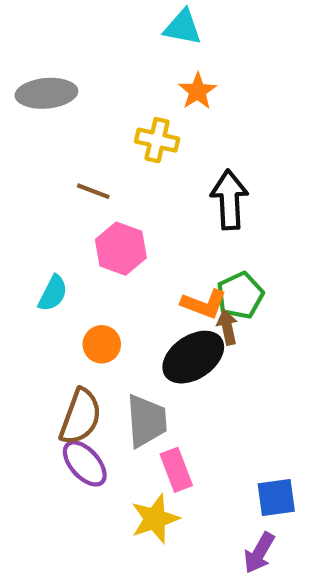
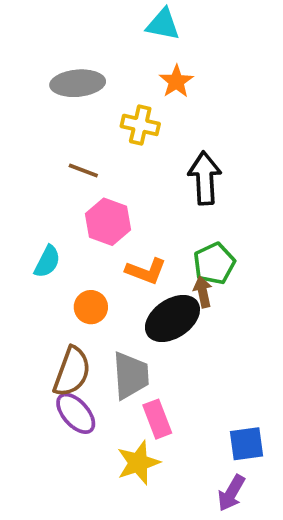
gray ellipse: (46, 93) -> (78, 83), moved
orange L-shape: (204, 304) -> (146, 271), moved

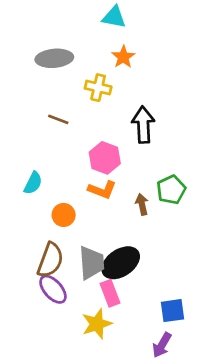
pink hexagon: (108, 222) -> (105, 158), moved
green pentagon: (214, 263) -> (171, 190), moved
black ellipse: (172, 318) -> (121, 263), moved

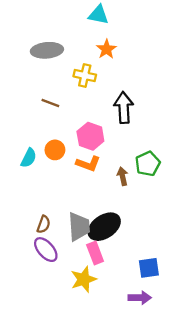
orange circle: (64, 215) -> (55, 150), moved
brown semicircle: (50, 260) -> (44, 224), size x0.6
purple arrow: (162, 345) -> (140, 298), turned -120

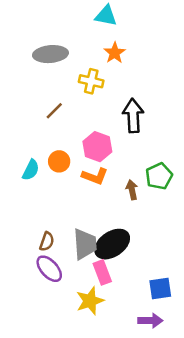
brown line: (50, 103) -> (54, 111), turned -66

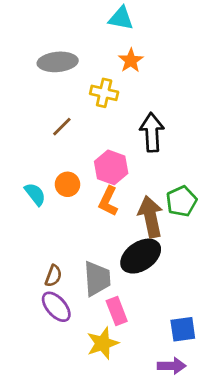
cyan semicircle: (31, 170) -> (35, 194), turned -65
orange L-shape: (95, 176) -> (108, 201), turned 95
brown arrow: (132, 190) -> (150, 217), size x1.8
black ellipse: (112, 244) -> (141, 256), moved

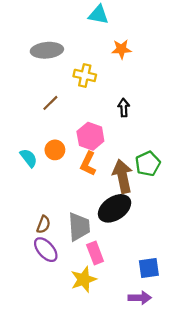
orange star: (131, 61) -> (121, 49), moved, turned 30
black arrow: (152, 132) -> (124, 108), size x0.6

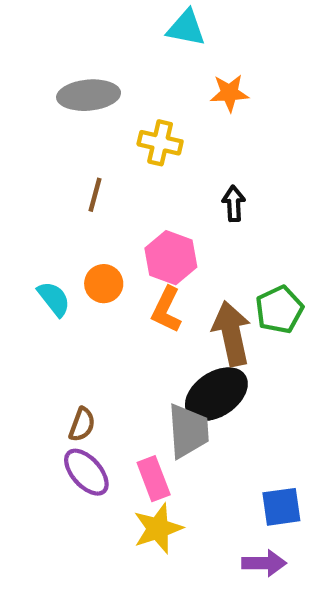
brown line: (50, 103) -> (95, 195), turned -30
gray trapezoid: (79, 227) -> (188, 431), moved
pink rectangle: (95, 253) -> (154, 479), moved

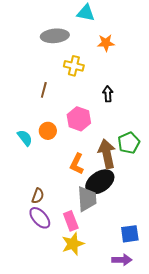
gray ellipse: (89, 95) -> (55, 36), moved
orange L-shape: (167, 310) -> (77, 164), moved

